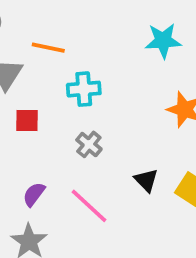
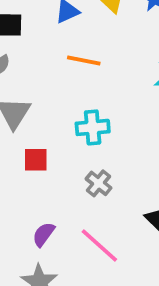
orange line: (48, 48) -> (84, 61), moved

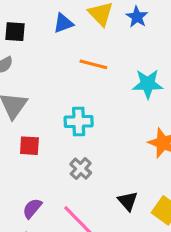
orange line: (84, 61) -> (93, 64), moved

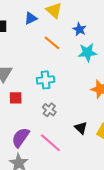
blue star: (137, 17) -> (79, 29), moved
orange line: (93, 64) -> (52, 43), turned 30
purple semicircle: (32, 208) -> (21, 138), size x1.5

